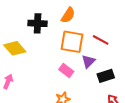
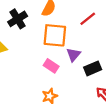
black cross: (38, 23) -> (18, 19), turned -30
red line: (101, 40) -> (88, 19), moved, turned -63

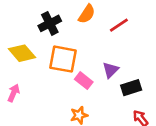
red line: (88, 19) -> (119, 25), moved
orange square: (55, 35) -> (63, 59), moved

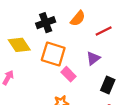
purple triangle: (110, 70) -> (93, 58), moved
black rectangle: (131, 88) -> (108, 85), turned -56

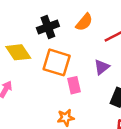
pink rectangle: (69, 74) -> (74, 85), turned 32

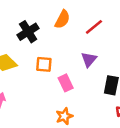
orange square: (57, 62) -> (44, 64), size x0.6

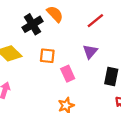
orange semicircle: (62, 19) -> (55, 14), moved, turned -72

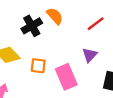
orange square: (47, 56) -> (38, 66), moved
pink rectangle: (68, 74) -> (66, 77), size x1.5

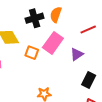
orange semicircle: (55, 16) -> (56, 15), turned -133
pink rectangle: (66, 77) -> (53, 43), moved, turned 45

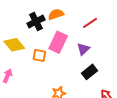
orange semicircle: (56, 15) -> (56, 14), turned 63
black rectangle: (89, 80) -> (90, 72), moved, turned 35

